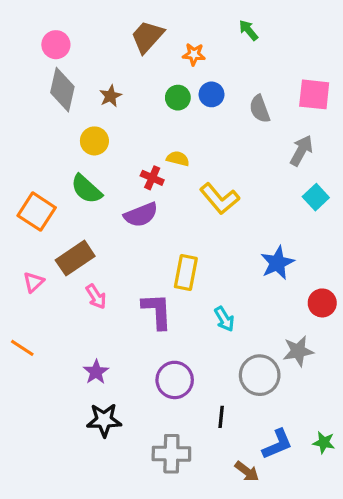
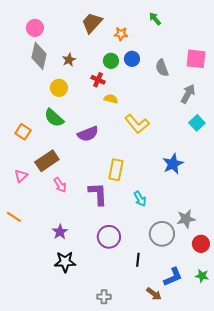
red cross: (152, 178) -> (98, 80), moved
orange square: (37, 212) -> (23, 132), size x0.7
red circle: (322, 303) -> (201, 244), moved
gray cross: (171, 454) -> (104, 297), moved, size x0.6

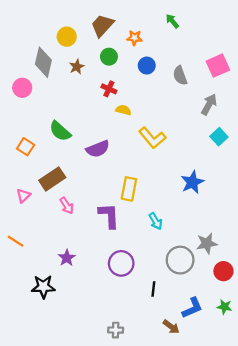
pink circle: (35, 28) -> (22, 88), moved
pink square: (196, 59) -> (218, 66), turned -30
green circle: (111, 61) -> (109, 57), moved
yellow circle: (59, 88) -> (67, 37), moved
black star: (65, 262) -> (43, 287), moved

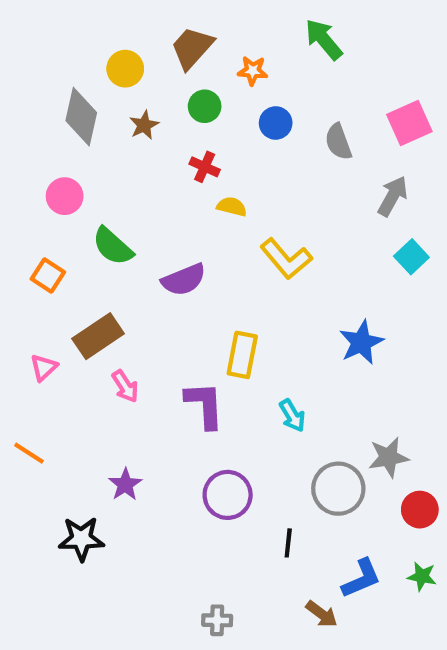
green arrow: (172, 21) -> (324, 39), size x1.5
pink circle: (22, 88) -> (65, 196), moved

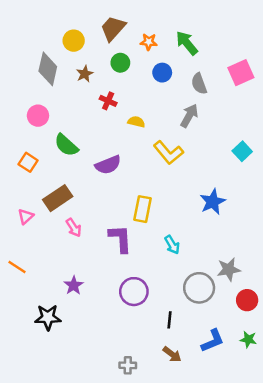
green arrow: (324, 39) -> (187, 43), moved
red cross: (205, 167) -> (108, 101), moved
gray arrow: (393, 196) -> (189, 116), moved
brown arrow: (322, 614) -> (172, 354), moved

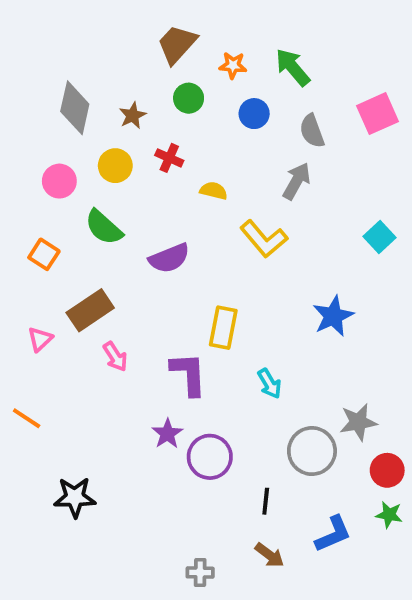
yellow circle: (74, 41) -> (115, 166), moved
purple star: (74, 285) -> (167, 434), moved
green star: (248, 340) -> (389, 515), moved

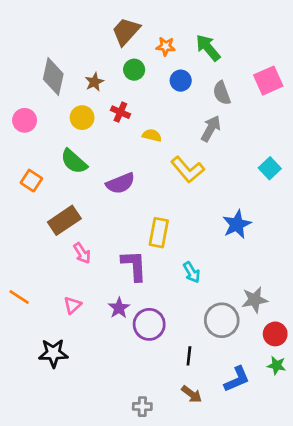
pink circle: (59, 181) -> (25, 120), moved
pink triangle: (40, 339) -> (72, 305), moved

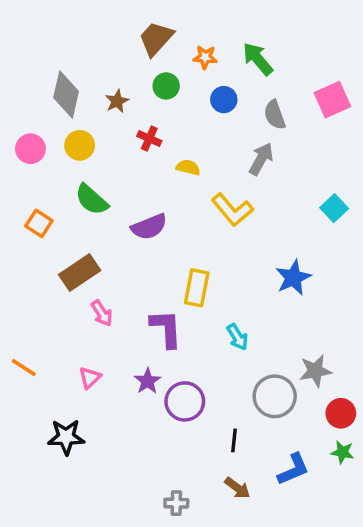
yellow circle: (82, 118) -> (80, 145), moved

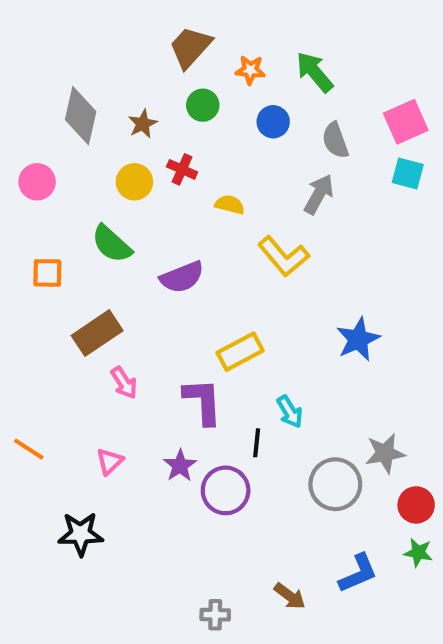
yellow circle: (80, 145) -> (134, 182), moved
cyan square: (334, 208) -> (408, 174), moved, turned -32
orange square: (39, 223) -> (47, 273), turned -32
yellow rectangle: (197, 288) -> (240, 352), turned 51
black line: (234, 440) -> (257, 443), moved

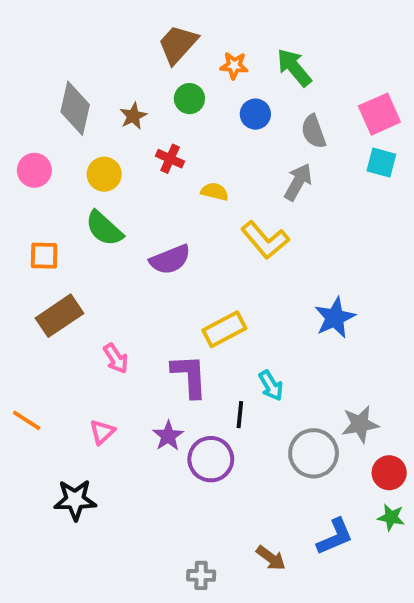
yellow circle: (134, 182) -> (104, 174), moved
brown rectangle: (97, 333) -> (60, 316), moved

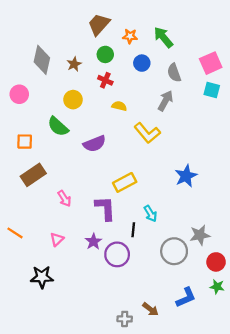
red cross: (170, 159) -> (105, 80), moved
yellow circle: (104, 174) -> (73, 100), moved
gray cross: (201, 575) -> (125, 319), moved

